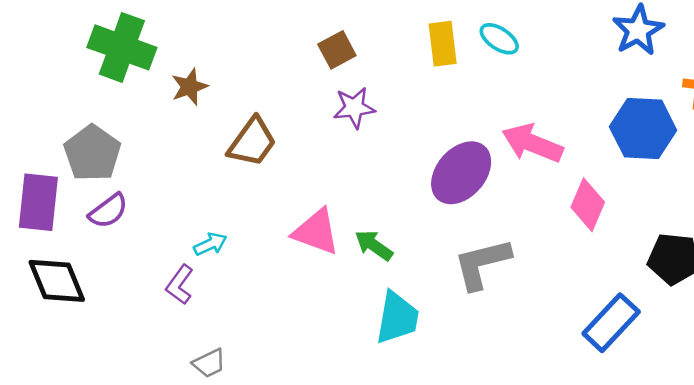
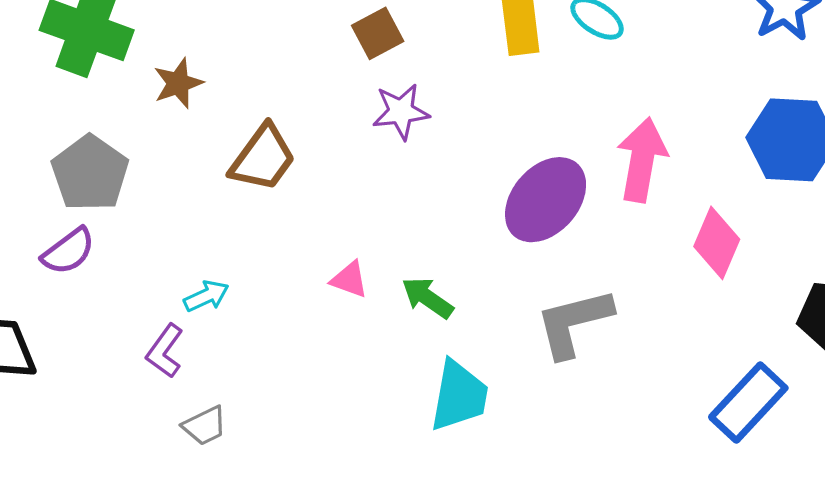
pink arrow: (532, 143) -> (642, 160), turned 78
gray pentagon: (92, 153) -> (90, 173), moved
pink triangle: (316, 232) -> (349, 279), size x0.6
gray trapezoid: (209, 363) -> (205, 426), moved

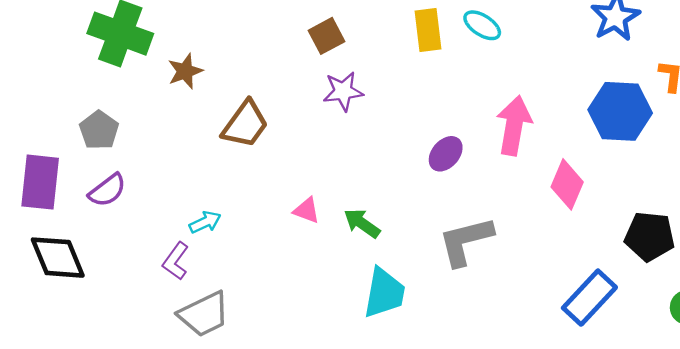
gray pentagon: (90, 173) -> (99, 130), moved, size x0.7
purple ellipse: (546, 200) -> (446, 154), size x0.6
gray trapezoid: (205, 426) -> (204, 314), size x1.6

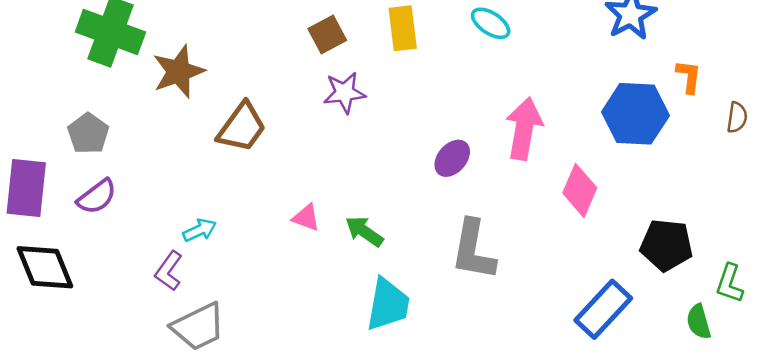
yellow rectangle: (428, 30) -> (403, 28), moved
brown star: (185, 71) -> (179, 72), size x1.4
gray L-shape: (466, 241) -> (473, 250), turned -66

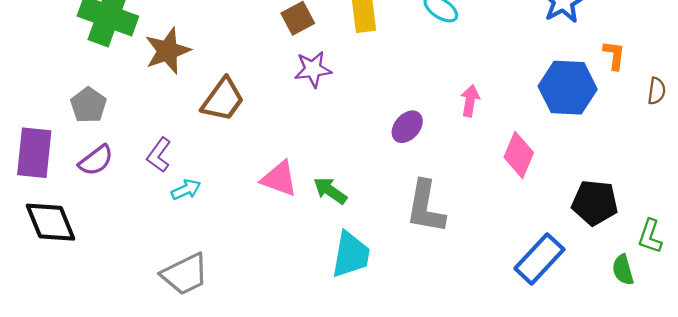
pink arrow: (524, 129) -> (470, 101), size x0.6
pink triangle: (306, 218) -> (279, 179), size x1.5
purple L-shape: (169, 271) -> (159, 155), moved

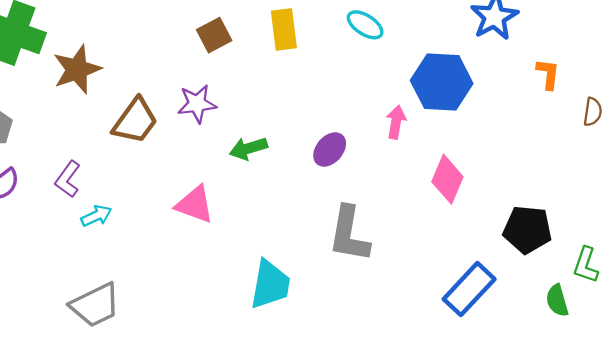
purple star: (313, 69) -> (197, 104), moved
blue hexagon: (568, 88) -> (442, 82), moved
green arrow: (330, 191) -> (248, 148), moved, turned -52

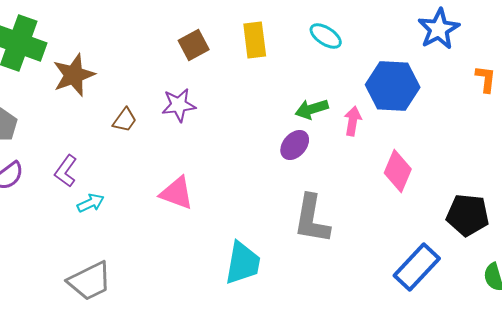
brown trapezoid: (135, 121) -> (125, 120), size x0.6
green arrow: (248, 148) -> (312, 109), moved

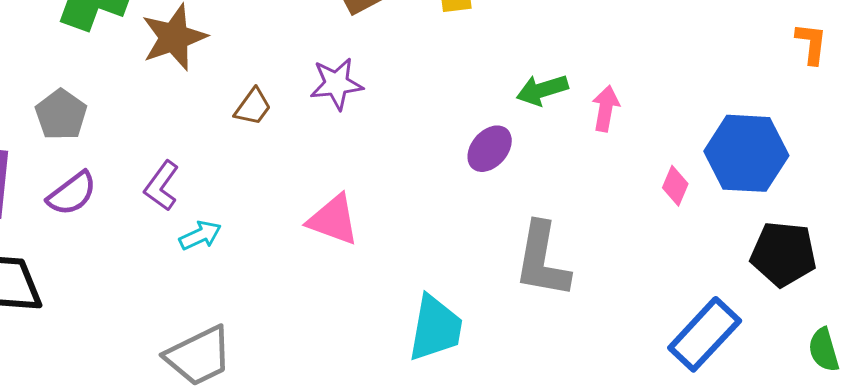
blue hexagon: (393, 86) -> (746, 153), moved
purple ellipse: (295, 145) -> (490, 149), moved
pink diamond: (398, 171) -> (675, 186), size x0.6

